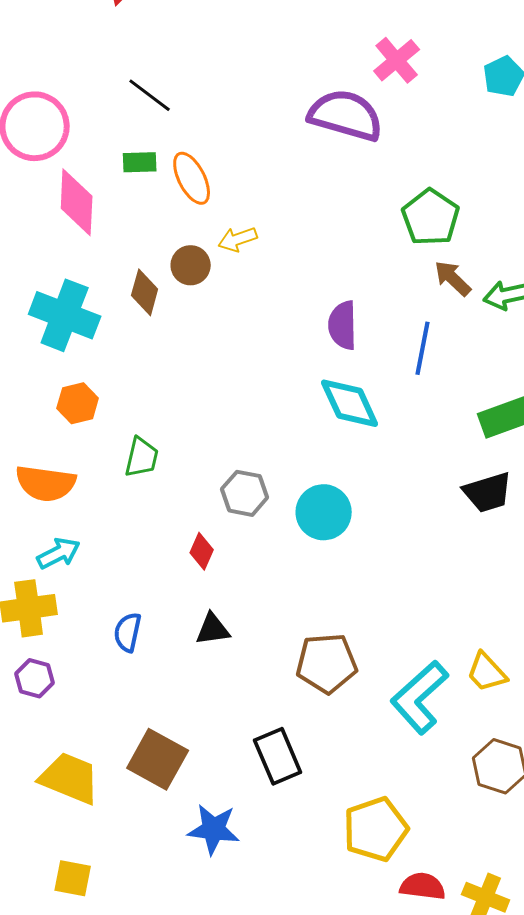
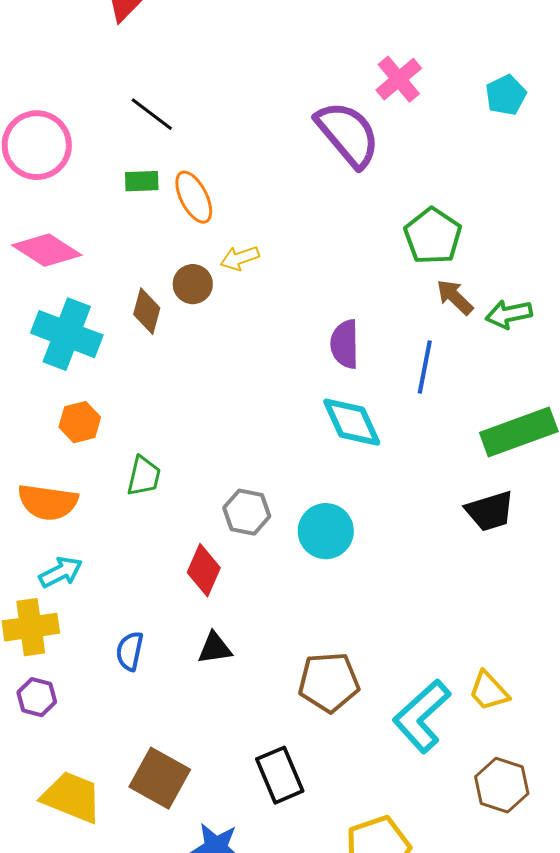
purple semicircle: (346, 115) -> (348, 134), turned 34
pink diamond: (77, 202) -> (47, 250), moved, turned -60
red diamond: (202, 551) -> (204, 570), size x1.4

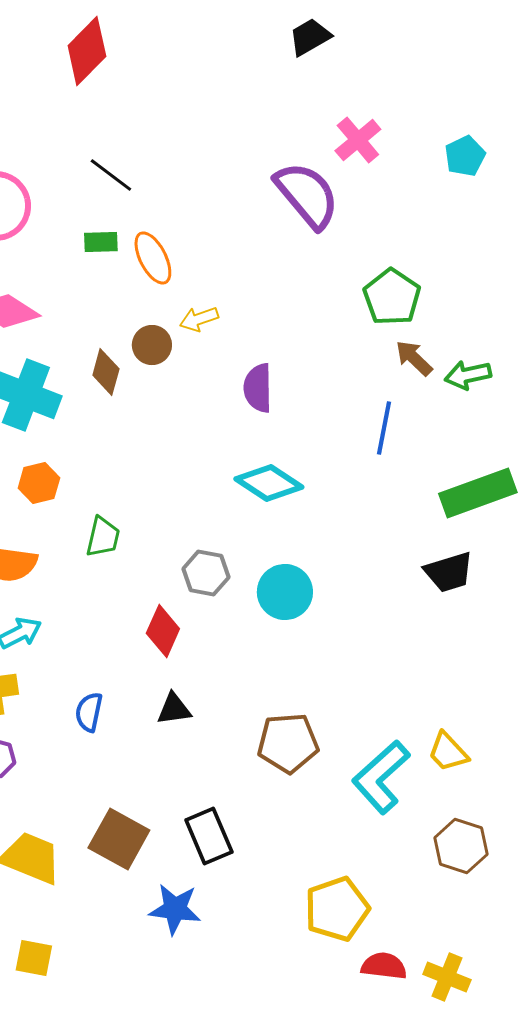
purple semicircle: (345, 344) -> (258, 388), moved
cyan diamond: (352, 422) -> (269, 483), moved, turned -32
black rectangle: (280, 775) -> (209, 836), moved

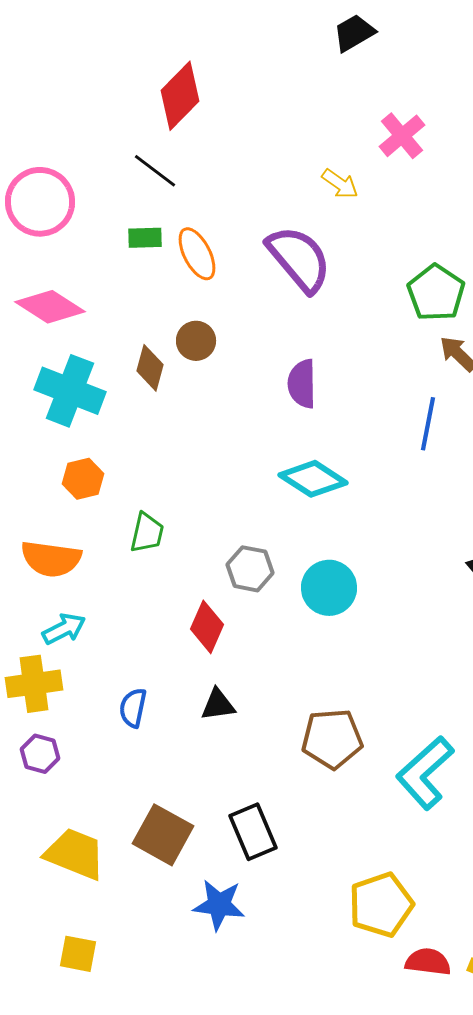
red diamond: (87, 51) -> (180, 96), moved
purple semicircle: (307, 195) -> (299, 259), moved
yellow arrow: (199, 319) -> (340, 184), moved, turned -126

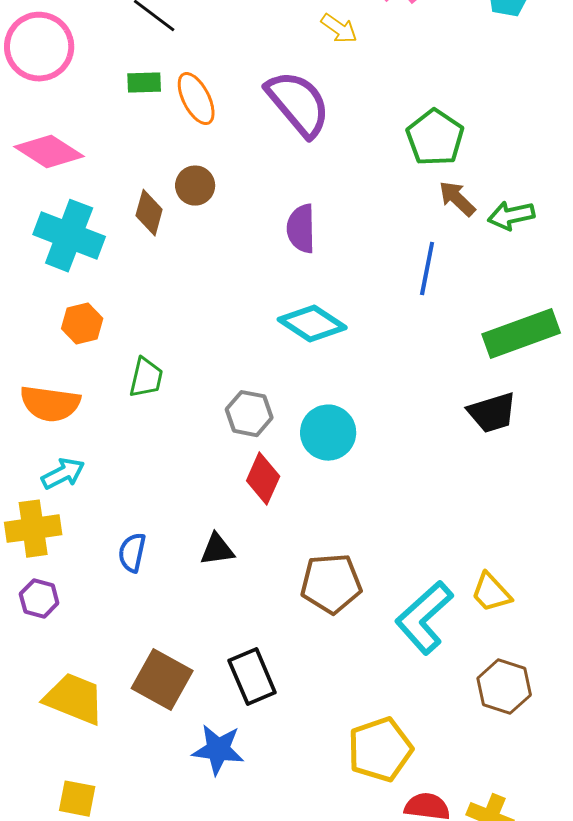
red diamond: (207, 627) -> (263, 479), moved

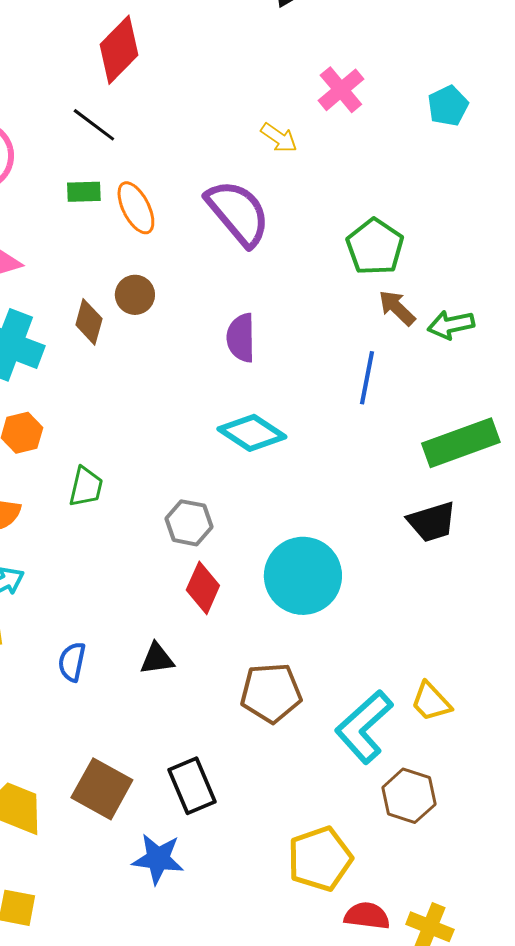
cyan circle: (328, 433) -> (303, 576), moved, size x1.4
brown hexagon: (504, 687) -> (409, 796), moved

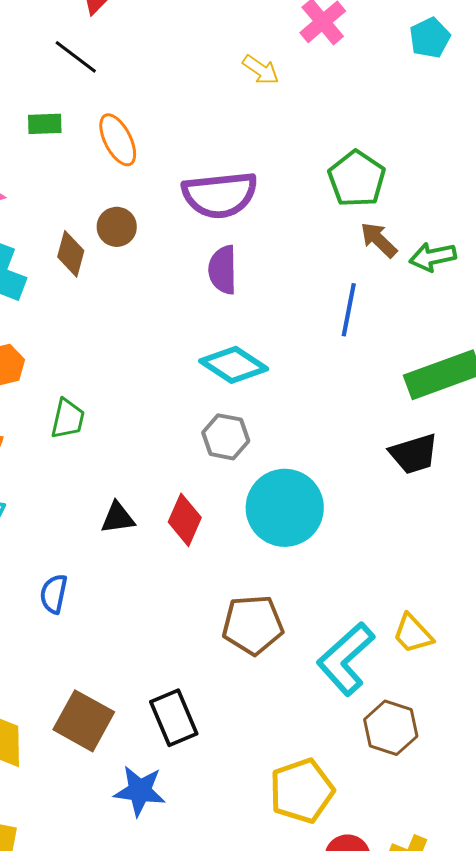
green rectangle: (84, 192) -> (45, 124), moved
purple semicircle: (238, 213) -> (220, 195), moved, turned 124
gray hexagon: (189, 523) -> (226, 437), moved
black triangle: (157, 659) -> (118, 518), moved

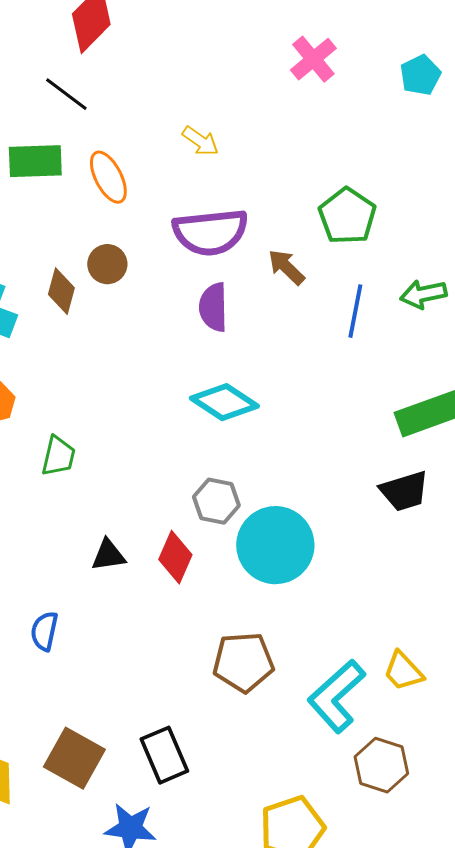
yellow arrow: (261, 70) -> (200, 141), moved
green rectangle: (45, 124) -> (35, 161), size x1.6
brown arrow: (379, 240) -> (286, 267), moved
blue line: (349, 310) -> (355, 311), moved
gray hexagon: (226, 437) -> (216, 501), moved

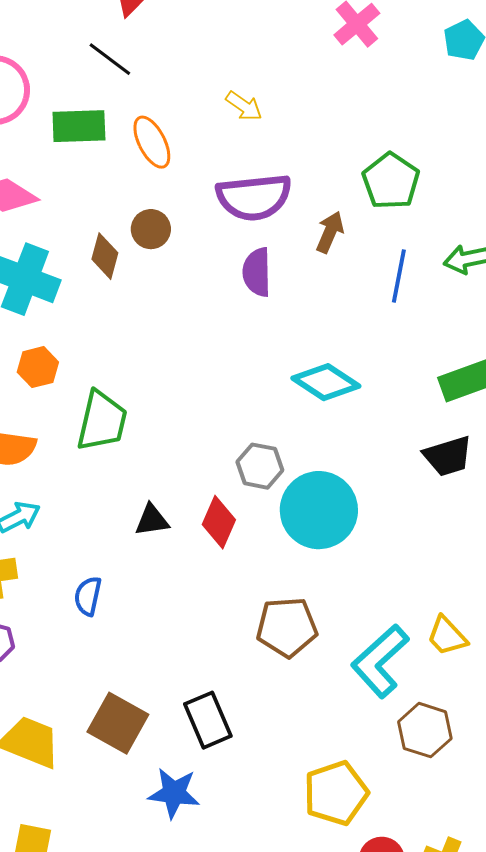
brown arrow: (286, 267) -> (330, 232), turned 69
cyan diamond: (224, 402) -> (326, 382), moved
green trapezoid: (58, 456) -> (102, 421), size x1.5

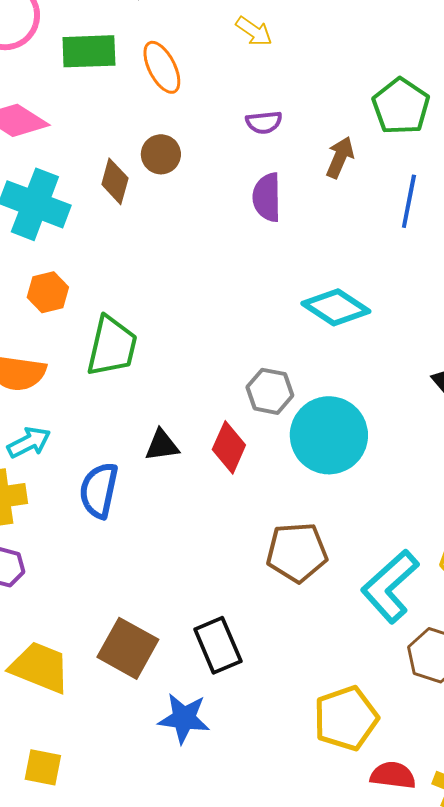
purple semicircle: (254, 197) -> (264, 122), size x0.5
blue semicircle: (88, 596) -> (99, 490), moved, size x1.4

